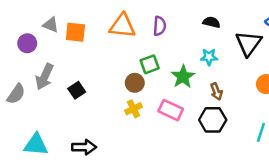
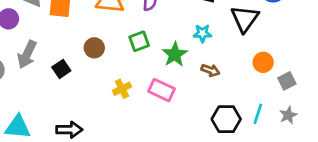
brown circle: (135, 83) -> (94, 48), moved
brown arrow: (216, 91) -> (210, 70), turned -49
black hexagon: (213, 120) -> (226, 119), moved

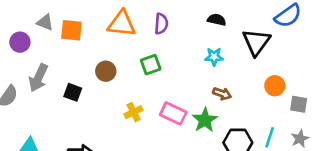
green star: (175, 54) -> (205, 120), moved
black square: (61, 69) -> (73, 92), turned -36
gray square: (287, 81) -> (299, 104), turned 36

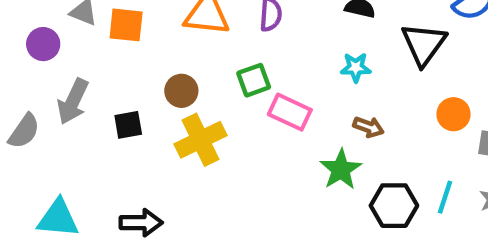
black square: (73, 92) -> (128, 125), turned -30
yellow cross: (134, 112) -> (201, 140), moved, size x1.6
pink rectangle: (173, 113) -> (290, 112), moved

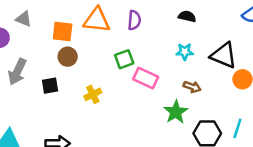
orange square: (126, 25) -> (63, 31), moved
black triangle: (424, 44) -> (224, 55), moved, turned -44
brown circle: (181, 91) -> (68, 57), moved
yellow cross: (201, 140) -> (93, 94), size x0.6

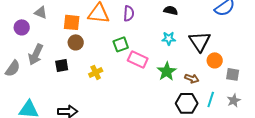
black triangle: (224, 55) -> (200, 41), turned 35
brown arrow: (192, 87) -> (192, 78), moved
green star: (176, 112) -> (167, 71), moved

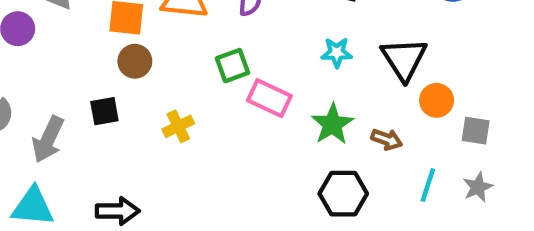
gray arrow: (36, 54) -> (48, 139), moved
black hexagon: (187, 103) -> (343, 194), moved

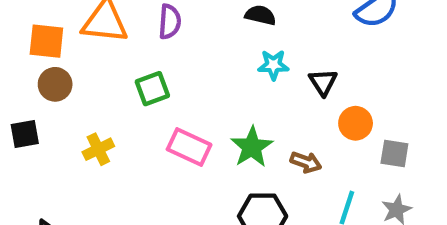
cyan star: (337, 53) -> (273, 65), moved
black triangle: (404, 59) -> (323, 82), size x0.6
pink rectangle: (269, 98) -> (189, 147), moved

